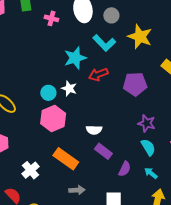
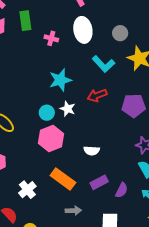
gray circle: (111, 15) -> (120, 33), moved
cyan star: (75, 58) -> (60, 80), moved
purple rectangle: (103, 151) -> (99, 182), moved, turned -66

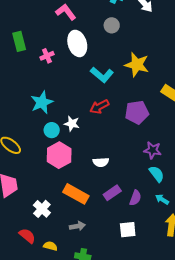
gray circle: (120, 33) -> (112, 25), moved
pink cross: (51, 38) -> (47, 56), turned -32
cyan star: (60, 80) -> (42, 102), moved
gray arrow: (73, 211) -> (77, 226), moved

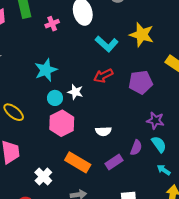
purple semicircle: (135, 198) -> (136, 148), moved

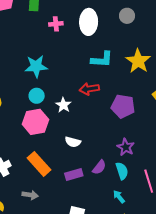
cyan L-shape: (107, 44) -> (102, 59), turned -55
white star: (75, 92) -> (63, 105), moved

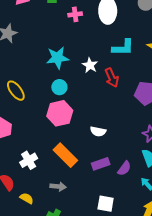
red arrow: (89, 89) -> (112, 78), turned -102
white star: (63, 105) -> (90, 65), moved
purple semicircle: (99, 167) -> (124, 168), moved

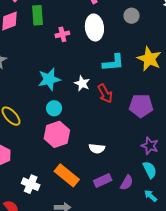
white cross: (29, 160) -> (31, 184), turned -30

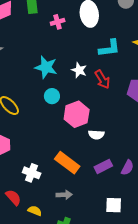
cyan star: (49, 79) -> (46, 67), turned 30
pink hexagon: (57, 134) -> (77, 114), moved

